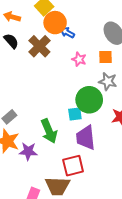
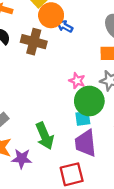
brown cross: (39, 46) -> (34, 42), turned -30
pink star: (79, 59) -> (77, 81), moved
cyan square: (75, 114) -> (83, 118), moved

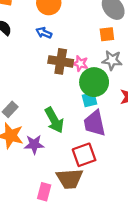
blue arrow: (65, 26) -> (44, 33), moved
brown cross: (34, 42) -> (61, 61), moved

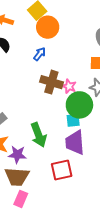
blue arrow: (44, 33) -> (40, 54), turned 96
brown trapezoid: (70, 179) -> (17, 177), moved

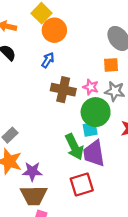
pink star: (69, 86) -> (91, 87), moved
green arrow: (39, 135) -> (74, 147), moved

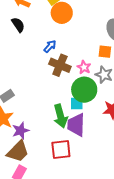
blue arrow: (48, 60) -> (50, 46), moved
purple star: (32, 171) -> (21, 131), turned -30
brown trapezoid: (34, 195) -> (18, 151), turned -55

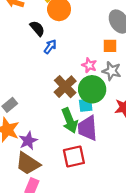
black semicircle: (18, 25) -> (37, 28), moved
brown cross: (60, 65) -> (65, 87), moved, turned 30
brown trapezoid: (18, 151) -> (28, 163), turned 85

